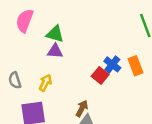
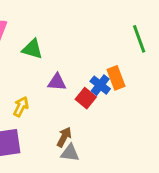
purple triangle: (55, 51) -> (57, 82), moved
orange rectangle: (135, 66) -> (116, 78), moved

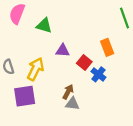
blue cross: (100, 85) -> (98, 74), moved
yellow arrow: (21, 107) -> (35, 69), size x1.5

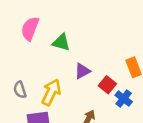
purple triangle: (63, 51) -> (82, 71), turned -32

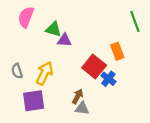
purple triangle: (82, 71) -> (64, 40), moved, turned 32
red square: (107, 85) -> (94, 67), size x1.5

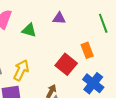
purple triangle: (64, 40) -> (59, 18), moved
blue cross: (108, 79) -> (93, 83), moved, size x1.5

